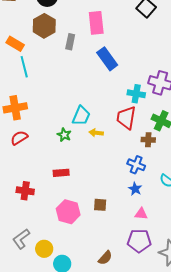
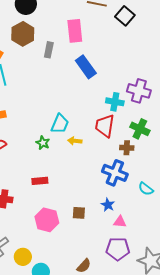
blue cross: (136, 165) -> (115, 173), size x1.4
blue star: (135, 189) -> (108, 205), moved

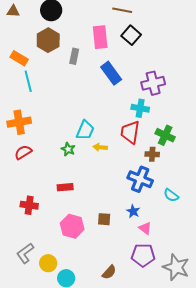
black square: (125, 16) -> (131, 35), moved
purple cross: (139, 91) -> (153, 83), moved, turned -30
pink triangle: (120, 222) -> (145, 228), turned 32

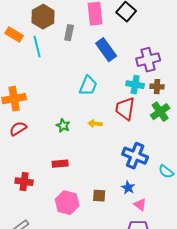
cyan line: (28, 81) -> (37, 47), moved
cyan trapezoid: (85, 130) -> (88, 86), moved
green cross: (165, 135) -> (160, 112), turned 30
brown cross: (152, 154) -> (157, 87), moved

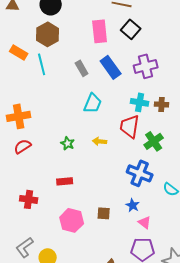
gray rectangle: (69, 33) -> (82, 68), moved, turned -42
purple cross: (148, 60) -> (146, 66), moved
green cross: (160, 112) -> (154, 141), moved

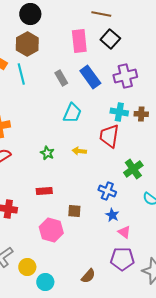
green cross: (154, 141) -> (133, 169), moved
blue cross: (140, 173) -> (107, 191), moved, size x0.7
brown square: (104, 213) -> (74, 211), moved

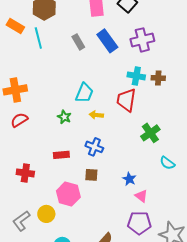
cyan trapezoid: (72, 113) -> (84, 93), moved
blue cross: (107, 191) -> (94, 147), moved
yellow circle: (27, 267) -> (46, 214), moved

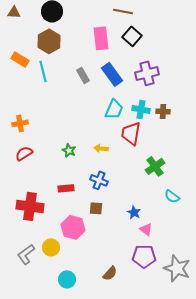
orange cross: (15, 90) -> (20, 123), size x0.7
cyan trapezoid: (84, 93) -> (114, 109), moved
red cross: (25, 173) -> (30, 206), size x1.5

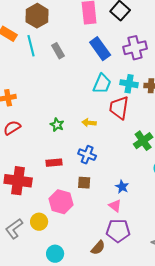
gray rectangle: (83, 75) -> (58, 51), moved
pink triangle: (146, 229) -> (115, 206), moved
purple pentagon: (144, 256) -> (118, 231), moved

